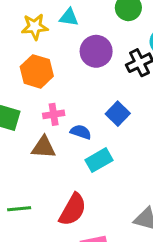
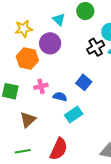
cyan triangle: (69, 17) -> (59, 19), moved, turned 40
purple circle: (96, 51) -> (50, 43), moved
brown triangle: (44, 147) -> (28, 120), moved, turned -42

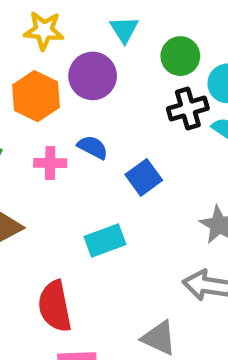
green circle: (85, 11) -> (180, 56), moved
blue semicircle: (60, 97) -> (93, 147), moved
red semicircle: (59, 149) -> (55, 306), turned 130

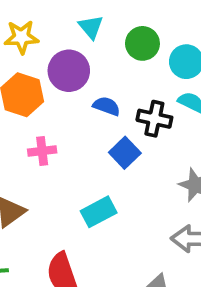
black cross: (188, 108) -> (154, 119), moved, turned 36
blue semicircle: (93, 147) -> (107, 106), moved

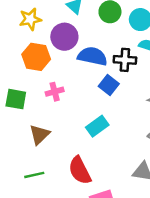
blue semicircle: (107, 106) -> (92, 56), size x1.6

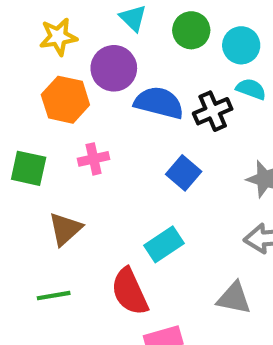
black cross: (125, 60) -> (213, 111), turned -30
blue square: (109, 85) -> (184, 173), moved
cyan rectangle: (97, 126) -> (164, 244), moved

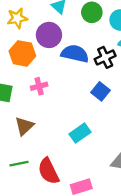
blue square: (184, 173) -> (101, 91), moved
red semicircle: (130, 292) -> (48, 171), moved

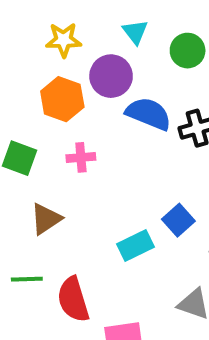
blue square: (101, 91) -> (178, 220), moved

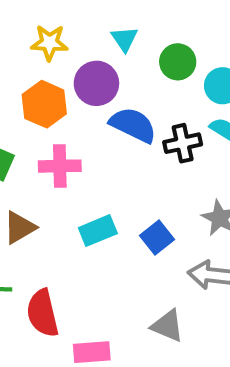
pink cross: (81, 157) -> (60, 166), size x1.4
cyan rectangle: (135, 245) -> (98, 231), moved

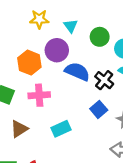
yellow star: (49, 43) -> (39, 19), moved
black cross: (183, 143) -> (104, 80), turned -36
blue square: (157, 238) -> (99, 109), moved

